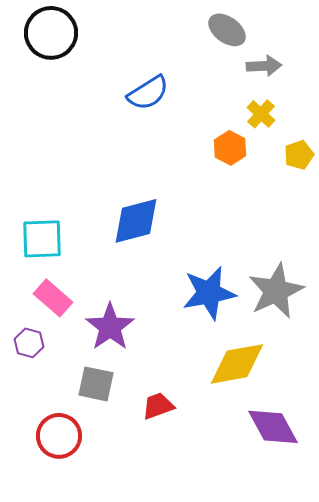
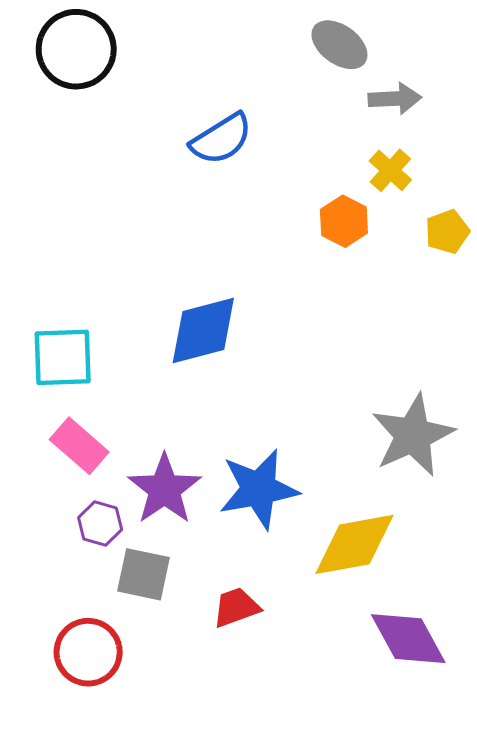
blue star: (209, 293) -> (259, 489), moved
purple hexagon: (29, 343) -> (100, 523), moved

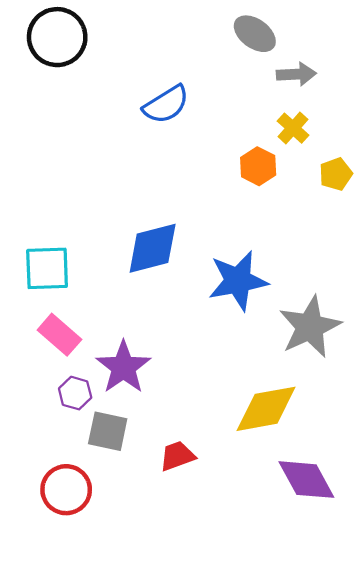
blue star: (259, 489) -> (238, 281), moved

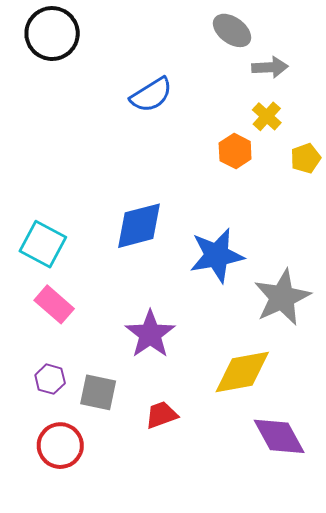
cyan square: (47, 268) -> (43, 244), turned 30
purple star: (123, 367) -> (150, 334), moved
purple hexagon: (75, 393) -> (50, 379), moved

